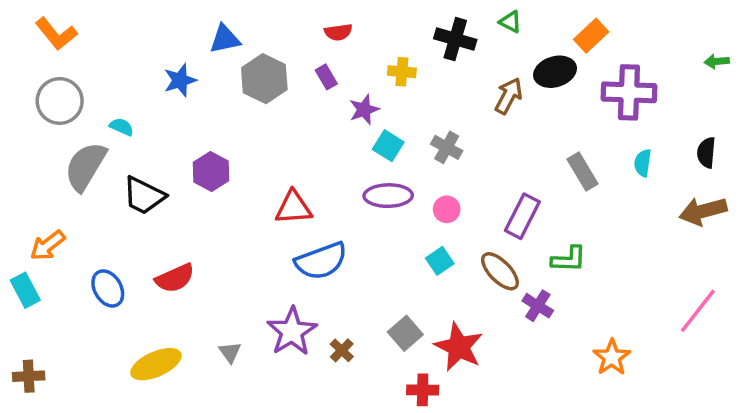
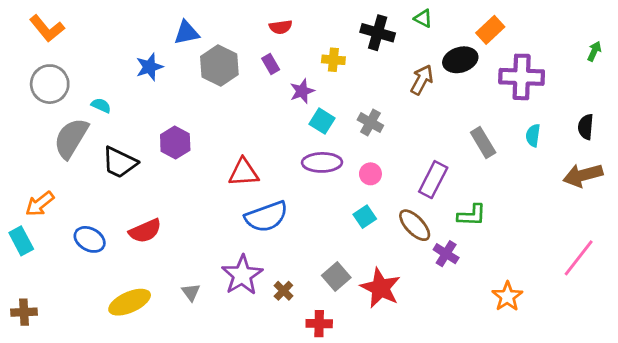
green arrow: (717, 61) -> (594, 51), turned 120
blue ellipse: (108, 288) -> (90, 239), turned -32
red cross: (423, 390) -> (319, 324), moved

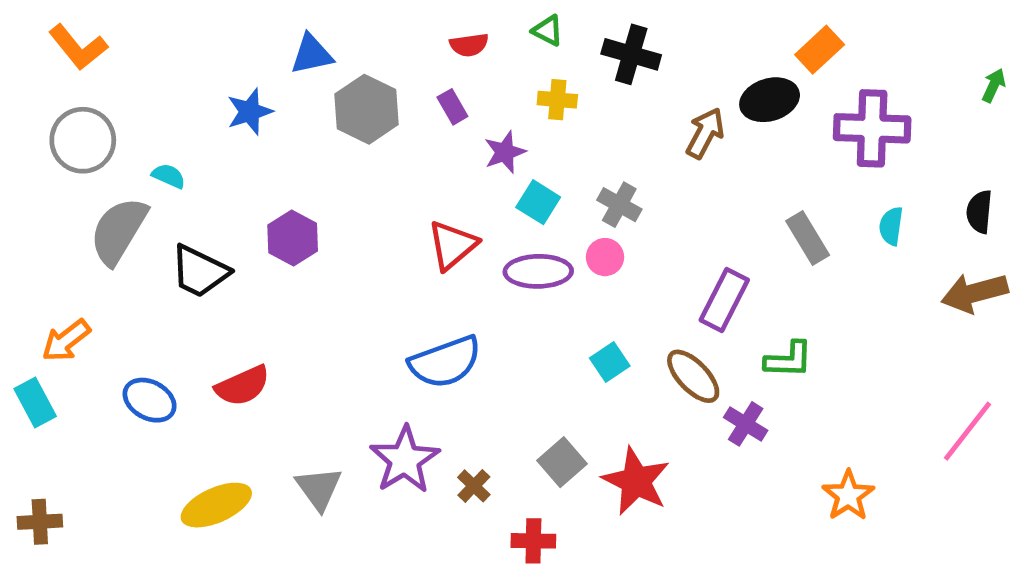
green triangle: (423, 18) -> (548, 31), moved
red triangle: (244, 172) -> (452, 245), moved, turned -36
pink circle: (370, 174) -> (605, 257), moved
gray triangle: (191, 292) -> (319, 488), size x1.5

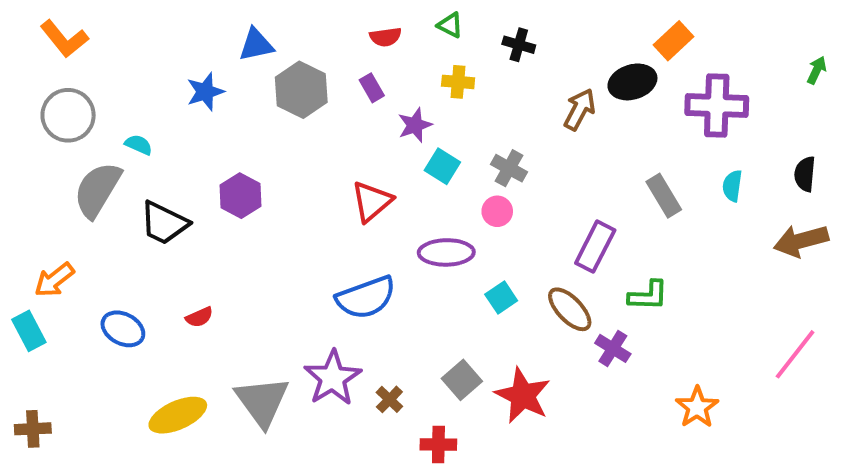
black cross: (631, 54) -> (519, 45), size x0.7
purple ellipse: (538, 271) -> (446, 252), moved
red semicircle: (243, 386) -> (199, 317), size x0.6
gray triangle: (319, 488) -> (262, 401), size x1.4

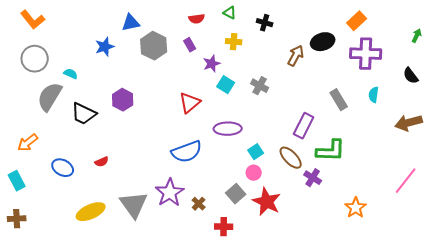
orange rectangle: (674, 41) -> (357, 21), moved
black semicircle: (805, 174) -> (411, 76), moved, turned -42
pink circle: (497, 211) -> (254, 173), moved
green L-shape: (648, 296) -> (331, 151), size x1.4
cyan rectangle: (29, 331) -> (17, 181), moved

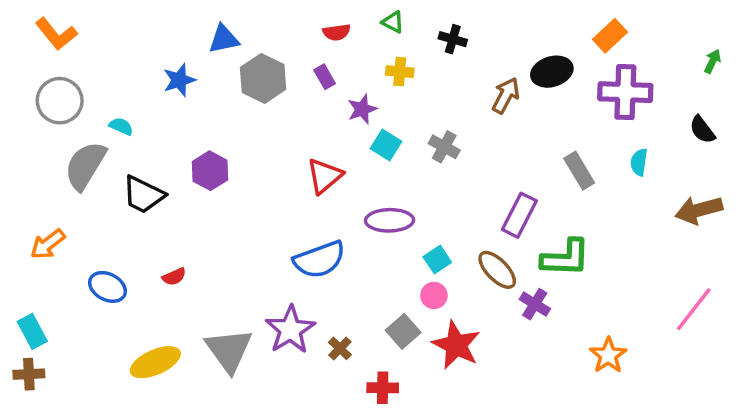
cyan rectangle: (17, 181) -> (32, 331), moved

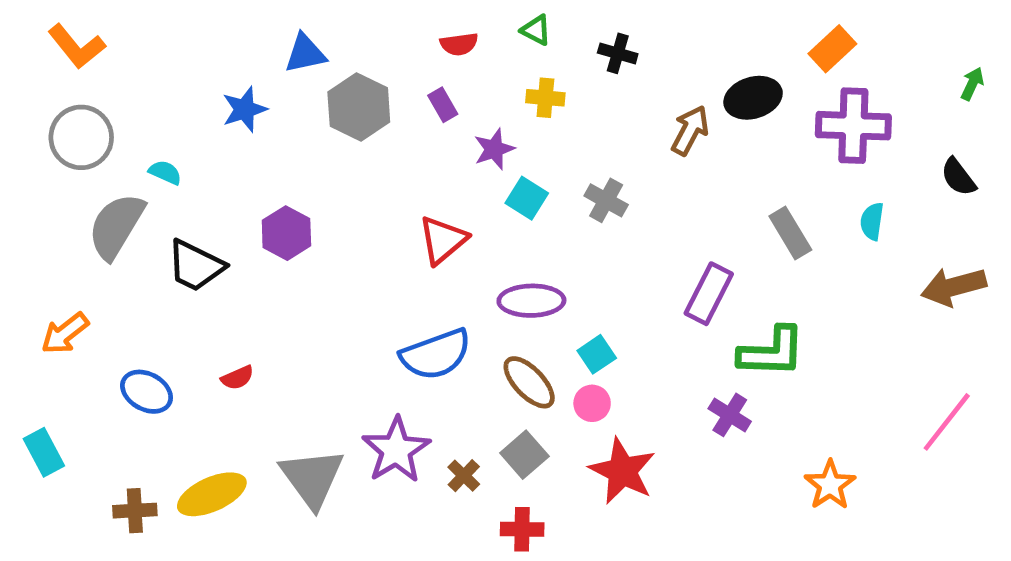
brown ellipse: (497, 270) -> (529, 382), moved
gray square: (403, 331) -> (524, 455), moved
brown cross: (29, 374) -> (135, 511), moved

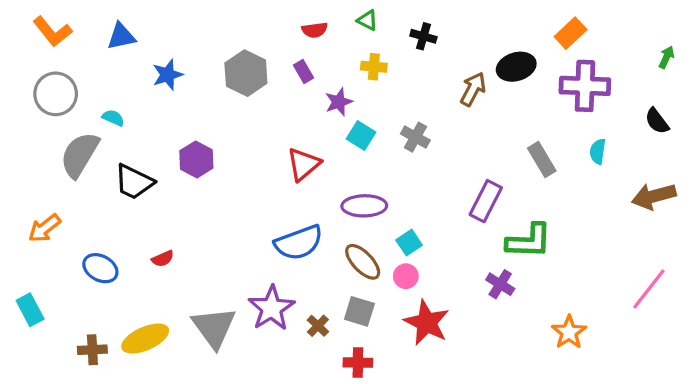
blue triangle: (305, 53) -> (121, 36), moved
gray square: (524, 455) -> (359, 311), turned -32

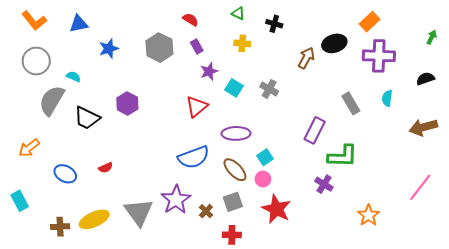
red semicircle: (315, 30) -> (190, 20), moved, turned -140
purple star: (339, 102) -> (209, 71), moved
black semicircle: (657, 121) -> (425, 79), turned 108
gray square: (359, 311) -> (233, 202), turned -36

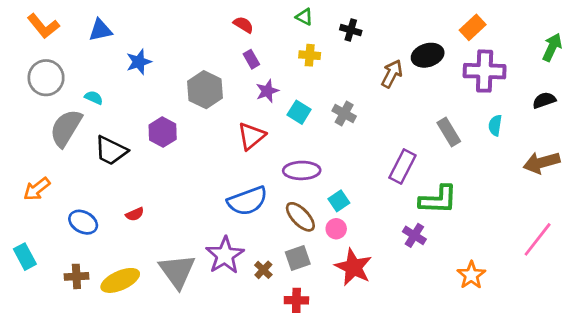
green arrow: (432, 37) -> (552, 47), size x1.5
gray hexagon: (159, 48) -> (205, 90), moved
brown cross: (60, 227) -> (76, 276), moved

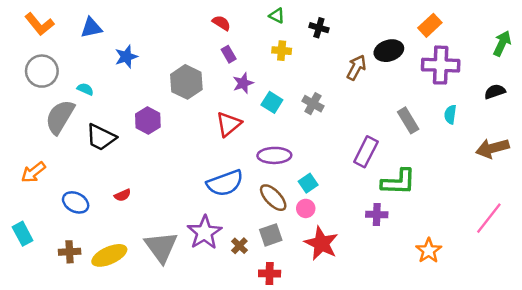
purple cross: (414, 235) -> (377, 214), turned -30

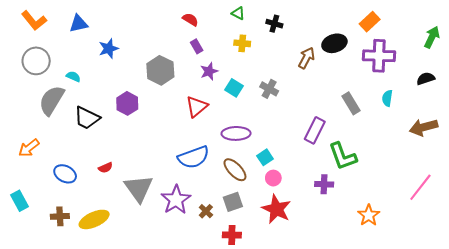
green L-shape: (398, 182) -> (343, 156), turned 68
pink circle: (306, 208) -> (273, 178), moved
gray triangle: (161, 247) -> (139, 188), moved

